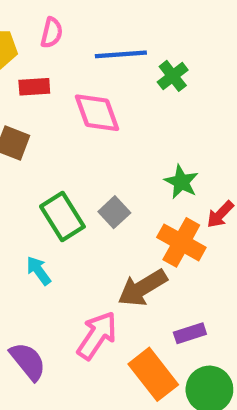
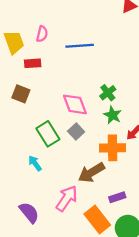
green cross: (173, 76) -> (108, 93), moved
pink diamond: (97, 113) -> (75, 104), moved
orange cross: (181, 242) -> (113, 148), turned -30

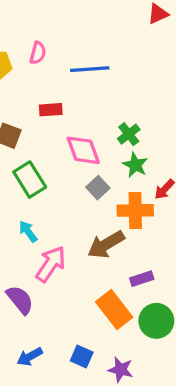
red rectangle: (33, 63) -> (51, 110), moved
gray square: (76, 131) -> (98, 188), moved
green rectangle: (48, 134) -> (30, 180), moved
pink arrow: (67, 198) -> (51, 264), moved

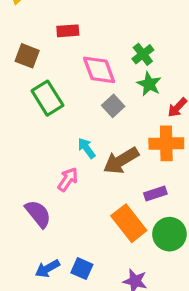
orange cross: (135, 210) -> (166, 143), moved
cyan arrow: (28, 232) -> (87, 148), moved
pink arrow: (51, 264) -> (68, 179), size x0.7
blue square: (82, 357) -> (82, 269), moved

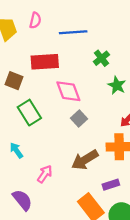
red rectangle: (68, 31) -> (45, 62), size x1.6
green cross: (143, 54) -> (101, 58), moved
green star: (149, 84) -> (117, 85), moved
cyan arrow: (87, 148) -> (16, 150), moved

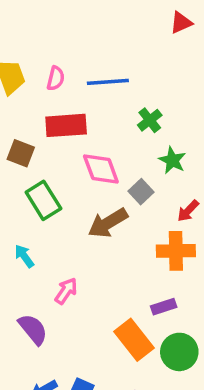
pink semicircle: (35, 20) -> (56, 78), moved
gray square: (79, 118) -> (141, 192), moved
brown arrow: (85, 160) -> (108, 223), moved

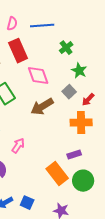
red rectangle: (66, 125) -> (18, 51), turned 70
gray square: (141, 192) -> (69, 92), moved

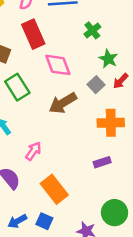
red arrow: (88, 100) -> (121, 81), moved
orange rectangle: (57, 174) -> (54, 189), moved
green circle: (83, 181) -> (114, 213), moved

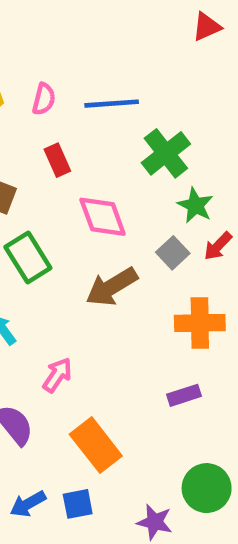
green cross: (92, 30) -> (166, 153), size x1.5
red rectangle: (33, 34) -> (57, 160), size x0.6
blue square: (44, 221) -> (78, 504), turned -35

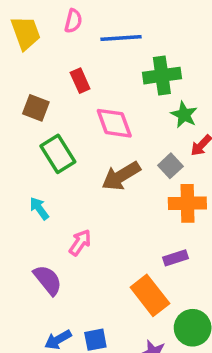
pink semicircle: (44, 99) -> (73, 21), moved
green cross: (166, 153) -> (162, 76), turned 30
gray square: (173, 253) -> (170, 166), moved
orange rectangle: (96, 445) -> (150, 295), moved

